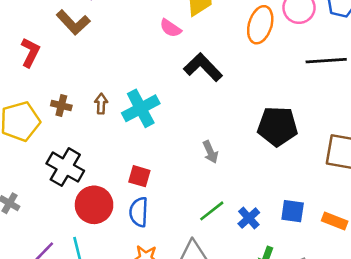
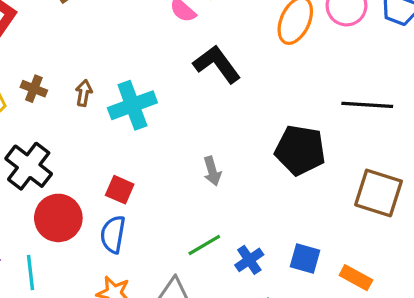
black line: (326, 61) -> (367, 105), moved

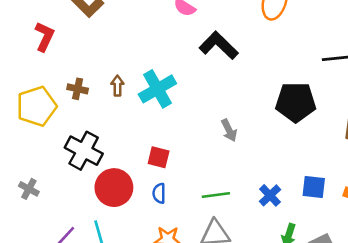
blue semicircle: (113, 234) -> (159, 193), size x0.7
green line: (204, 245) -> (216, 195), moved, turned 32

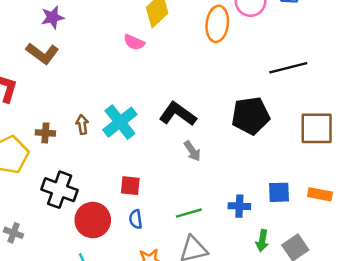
black L-shape: (219, 45) -> (178, 114), moved
blue cross: (270, 195) -> (239, 206), turned -35

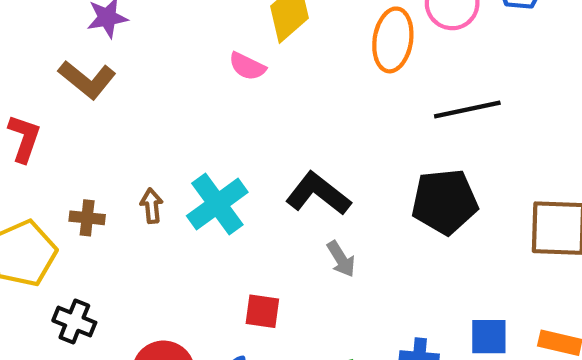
black line: (288, 68) -> (467, 109), moved
red square: (130, 186) -> (262, 311), moved
black cross: (60, 190) -> (74, 322), moved, size x0.7

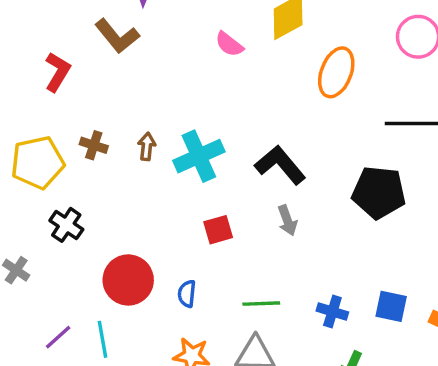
orange ellipse: (393, 40) -> (336, 72), moved
pink semicircle: (247, 66) -> (229, 44), moved
red square: (262, 311) -> (218, 230), moved, turned -36

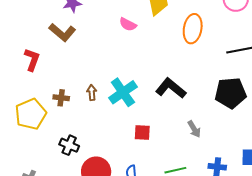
gray arrow: (287, 220) -> (194, 129), moved
black cross: (66, 225) -> (69, 145), moved
red square: (218, 230) -> (142, 132), turned 30

